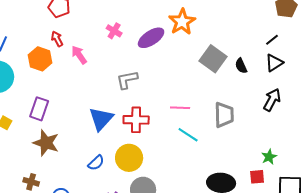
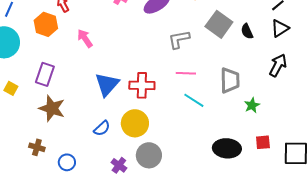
pink arrow: (79, 55) -> (85, 38), moved
gray L-shape: (127, 80) -> (179, 39), moved
green star: (269, 157) -> (252, 105), moved

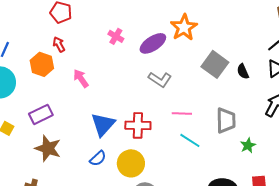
gray L-shape: (179, 39) -> (160, 79), moved, turned -135
purple rectangle: (45, 74) -> (41, 114), turned 45
blue semicircle: (102, 128) -> (98, 158), moved

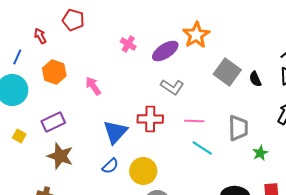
red arrow: (59, 44) -> (40, 36), moved
red cross: (138, 125) -> (150, 119), moved

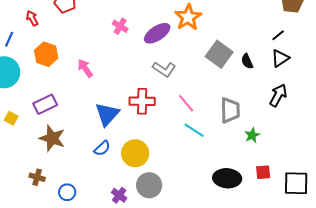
pink line: (194, 121) -> (186, 103), turned 48

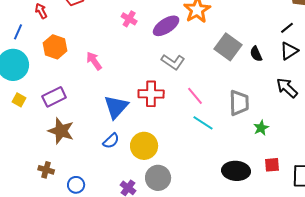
black arrow: (278, 95) -> (287, 88), turned -75
yellow square: (11, 118) -> (19, 100), moved

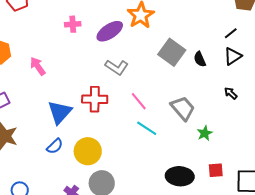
pink cross: (129, 19) -> (73, 24), turned -35
black arrow: (287, 88) -> (231, 93), size x0.6
gray trapezoid: (239, 103) -> (183, 108), turned -40

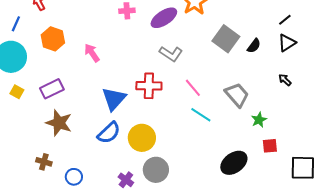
black semicircle: (200, 59) -> (254, 46), turned -119
blue semicircle: (55, 146) -> (109, 133), size x1.4
red square: (216, 170) -> (270, 146), moved
black ellipse: (180, 176) -> (234, 163), turned -40

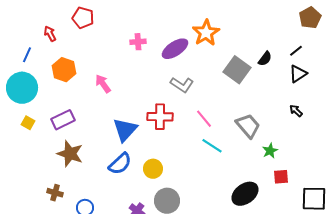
black semicircle: (254, 46) -> (265, 59), moved
yellow circle: (142, 138) -> (153, 169), size x0.7

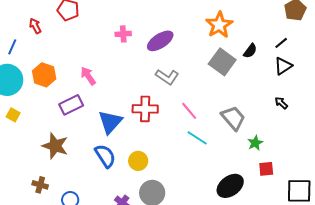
orange star: (206, 33) -> (219, 25), moved
orange hexagon: (64, 70) -> (44, 75), moved
purple rectangle: (63, 120) -> (71, 105), moved
blue semicircle: (120, 164) -> (105, 156), turned -80

